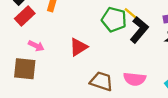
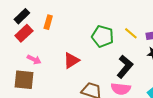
yellow line: (131, 14) -> (131, 33), moved
black L-shape: (139, 30) -> (125, 67), moved

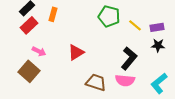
green pentagon: (103, 36) -> (109, 16), moved
brown square: (24, 80) -> (29, 71), turned 35

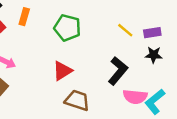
green pentagon: (109, 16) -> (67, 28), moved
red triangle: (76, 52) -> (62, 71), moved
pink semicircle: (125, 80) -> (135, 97), moved

